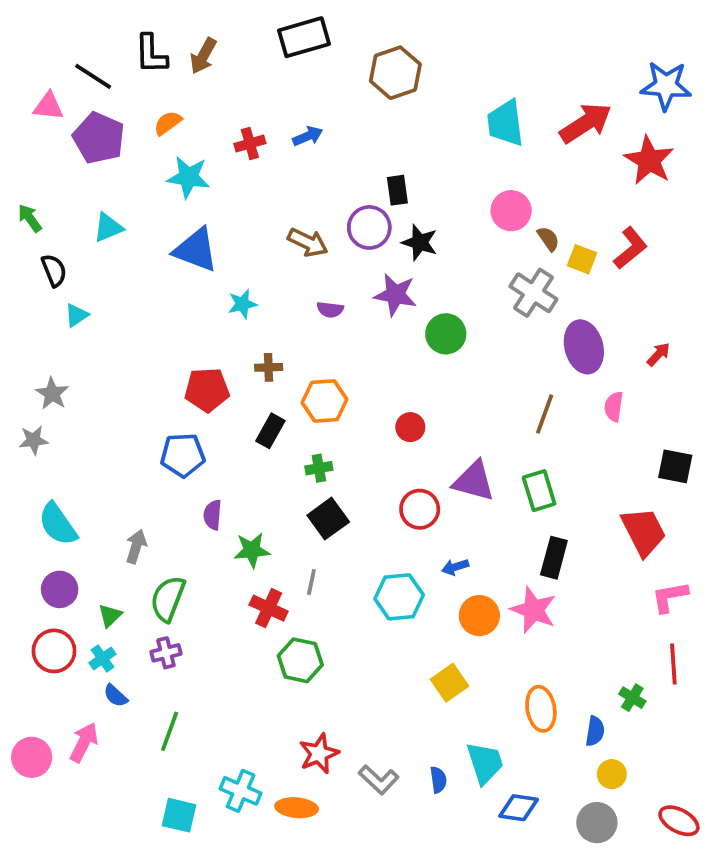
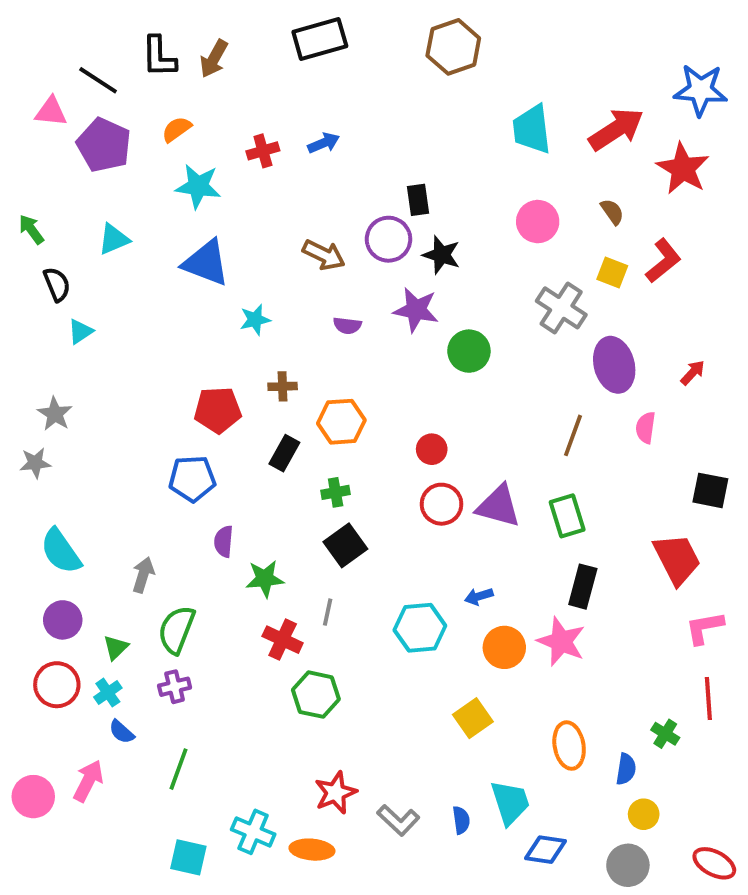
brown hexagon: (395, 73) -> (453, 47), moved
brown semicircle: (548, 239) -> (612, 212), moved
red circle: (420, 509) -> (441, 504), moved

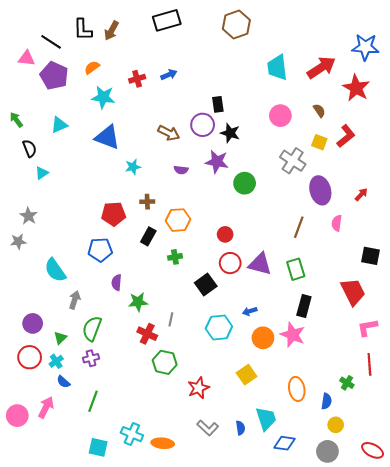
black square: (345, 545) -> (206, 285), moved
cyan semicircle: (61, 551) -> (55, 270), moved
red star: (336, 793) -> (198, 388), moved

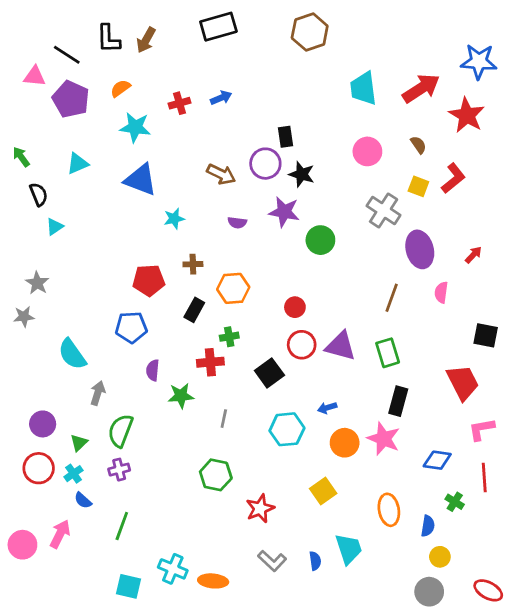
red cross: (147, 334) -> (210, 362), moved, turned -30
blue diamond: (284, 443) -> (437, 460), moved

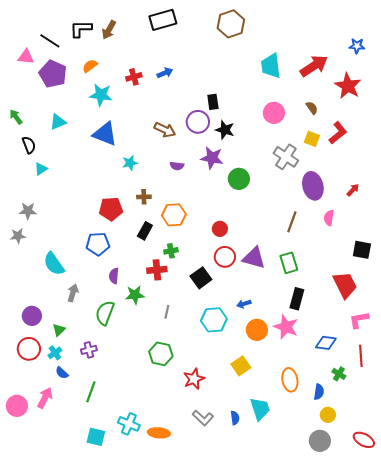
black L-shape: (108, 39) -> (81, 29), turned 90
blue star: (479, 62) -> (357, 46), size x0.6
gray star: (37, 283) -> (28, 211), turned -30
green semicircle: (120, 431) -> (105, 313), moved

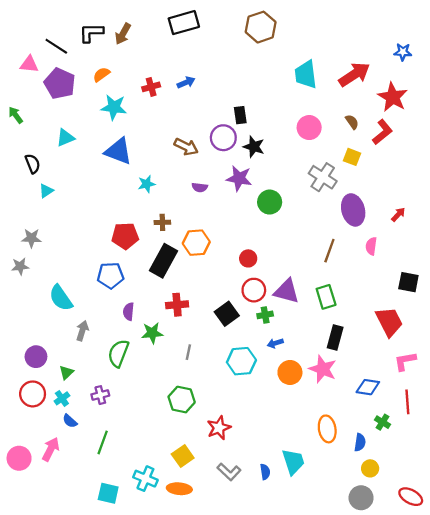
green arrow: (16, 117) -> (16, 115), moved
red L-shape: (338, 133) -> (382, 132), moved
black rectangle: (145, 231) -> (164, 261), size x1.6
green cross: (171, 251) -> (265, 315), moved
yellow square: (241, 366) -> (183, 456), moved

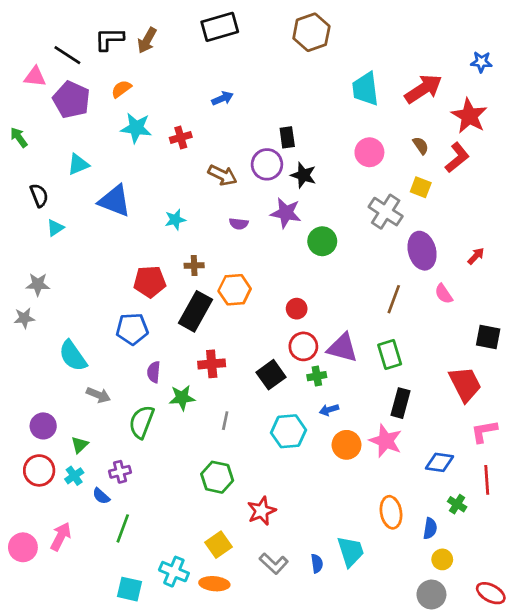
red cross: (151, 87) -> (181, 137), moved
blue triangle: (118, 151) -> (115, 201), moved
pink semicircle: (371, 246) -> (444, 294), turned -42
gray arrow: (82, 331) -> (98, 395), turned 96
blue semicircle: (70, 421) -> (101, 496), moved

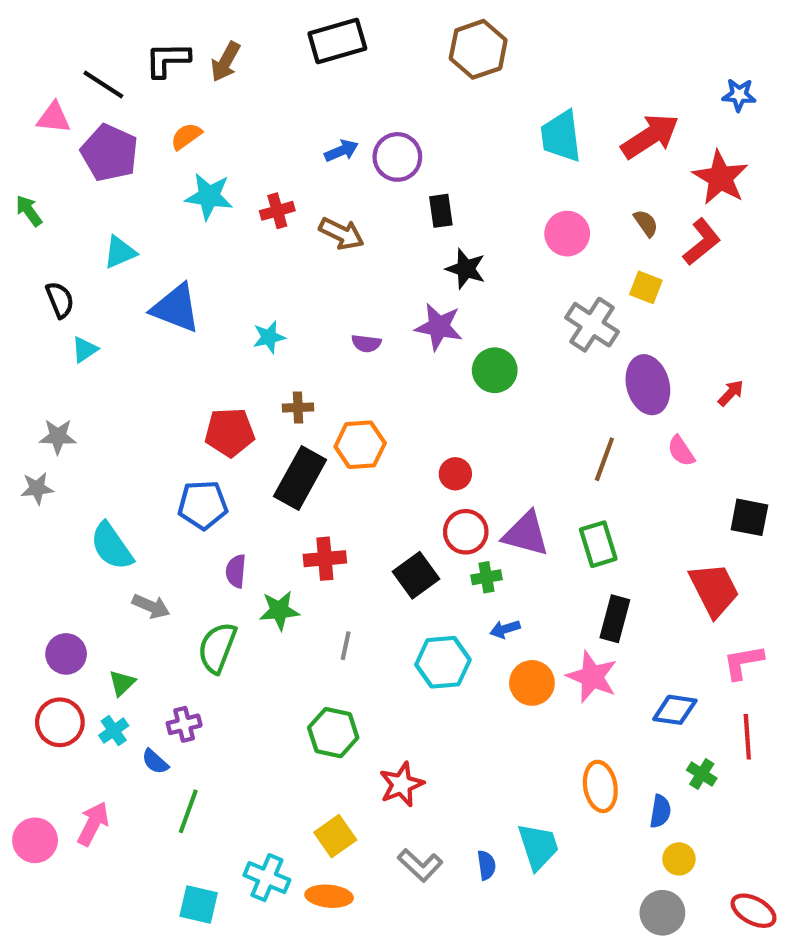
purple circle: (267, 164) -> (397, 157), moved
brown arrow: (222, 175) -> (341, 234), moved

